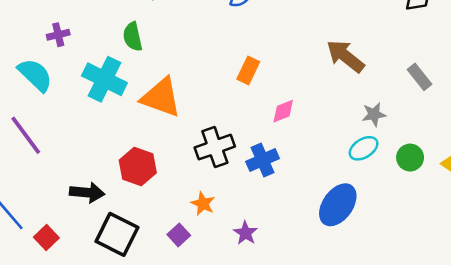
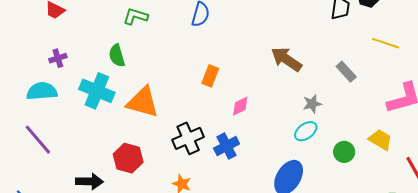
cyan semicircle: (35, 75) -> (42, 91), turned -44
green circle: (410, 158) -> (344, 152), moved

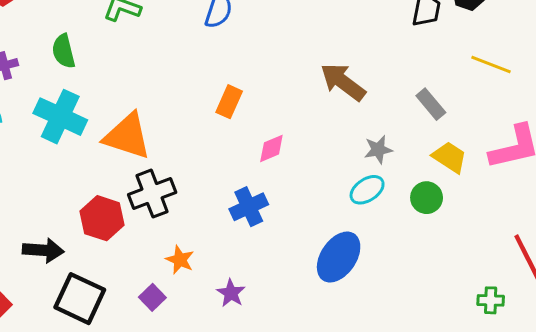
green semicircle: (117, 56) -> (64, 51), moved
black cross: (188, 138) -> (152, 194), moved
yellow trapezoid: (380, 140) -> (450, 157), moved
green circle: (344, 152) -> (427, 198), moved

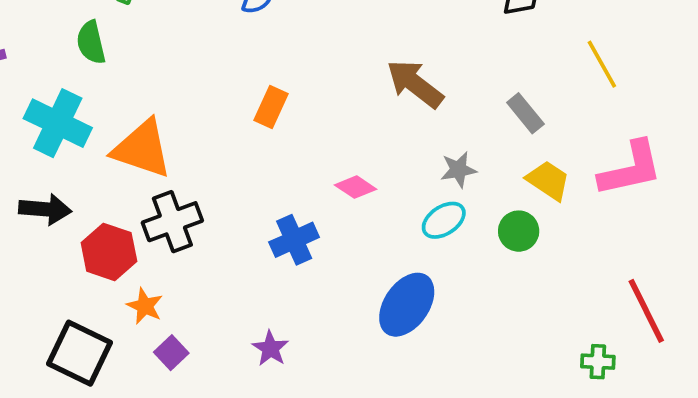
green semicircle: (64, 51) -> (91, 42), moved
yellow line: (491, 65) -> (602, 64), turned 39
pink diamond: (271, 148) -> (356, 187), moved, turned 56
black arrow: (43, 250) -> (45, 209), moved
orange star: (180, 260) -> (145, 306), moved

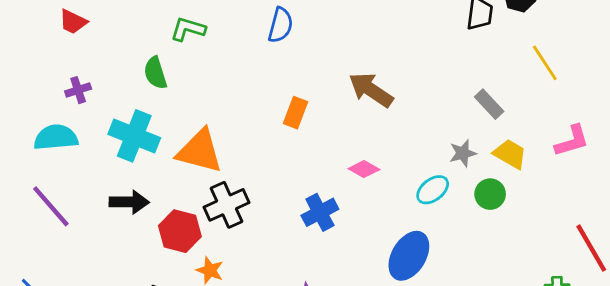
brown arrow: (415, 84) -> (371, 90), moved
pink L-shape: (631, 169) -> (572, 141), size x0.7
gray star: (458, 170) -> (463, 153), moved

